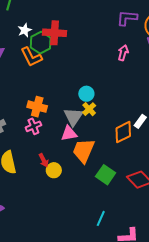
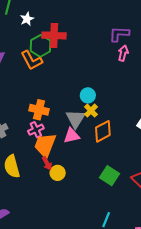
purple L-shape: (127, 18) -> (119, 34), moved
white star: (25, 30) -> (27, 19), moved
orange diamond: (123, 132) -> (103, 131), moved
orange trapezoid: (84, 151) -> (45, 145), moved

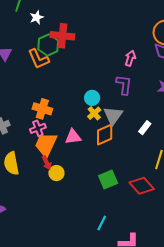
purple L-shape: (119, 34) -> (124, 85), moved, turned 90
gray triangle: (76, 119) -> (113, 116), moved
green square: (109, 176) -> (108, 179), turned 30

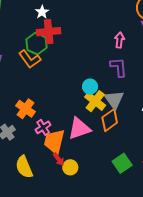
white star: (37, 17) -> (42, 12), moved
orange cross: (42, 109) -> (26, 109), moved, turned 30
yellow cross: (94, 113) -> (95, 101), size x1.5
pink triangle: (73, 137) -> (79, 129), size x1.4

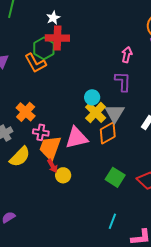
pink cross: (43, 127) -> (41, 132), turned 35
green square: (122, 163) -> (115, 177), turned -30
yellow semicircle: (24, 167) -> (20, 157), moved, turned -120

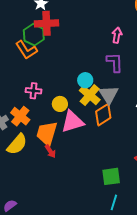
orange cross: (26, 112) -> (20, 116), moved
pink cross: (41, 132) -> (34, 91), moved
yellow circle: (63, 175) -> (60, 104), moved
green square: (115, 177) -> (111, 176), moved, turned -36

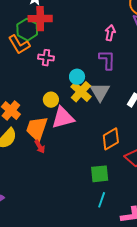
pink cross: (34, 91) -> (46, 58), moved
orange diamond: (103, 115) -> (111, 139), moved

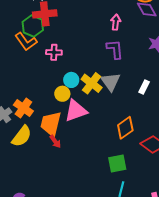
cyan circle: (77, 77) -> (71, 80), moved

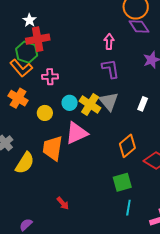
yellow circle: (62, 94) -> (45, 113), moved
orange cross: (23, 108) -> (18, 98), moved
red arrow: (55, 141) -> (63, 203), moved

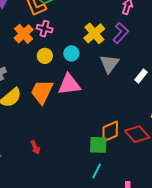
purple L-shape: (110, 69) -> (121, 33), turned 35
pink cross: (50, 77) -> (45, 29), moved
yellow cross: (90, 104) -> (94, 33), moved
orange diamond: (127, 146) -> (110, 131), moved

